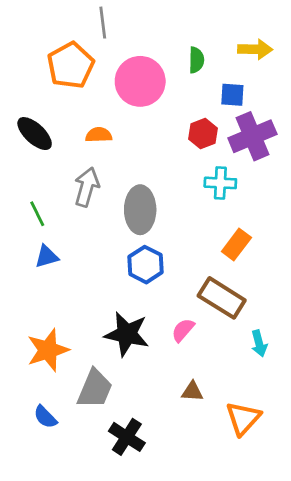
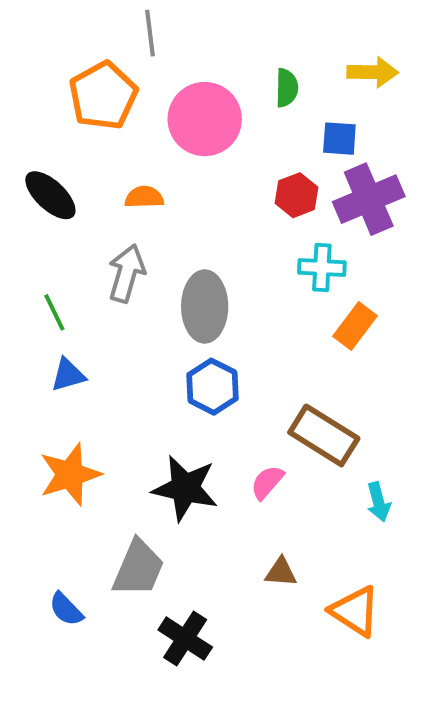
orange rectangle: (236, 244) -> (355, 326), moved
orange star: (48, 350) -> (70, 474), moved
orange triangle: (243, 418) -> (355, 611), turned -39

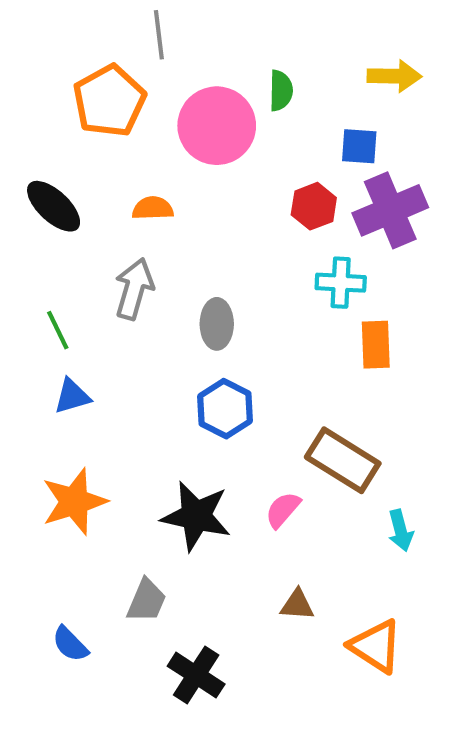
green semicircle: (287, 88) -> (281, 91), moved
gray ellipse: (205, 307) -> (217, 324), size x0.7
orange rectangle: (355, 326) -> (376, 345), turned -39
gray trapezoid: (138, 568) -> (147, 601), size x0.7

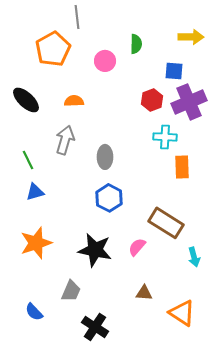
pink circle: (217, 126) -> (105, 61), size x0.6

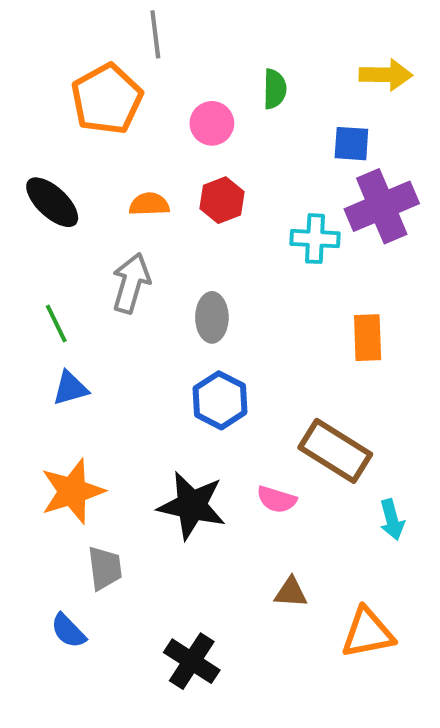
red hexagon: (152, 100) -> (222, 200), moved
cyan cross: (165, 137) -> (315, 239), moved
pink semicircle: (137, 247) -> (277, 499), turned -114
gray trapezoid: (71, 291) -> (105, 568), moved, turned -30
orange triangle: (182, 313) -> (368, 633), turned -44

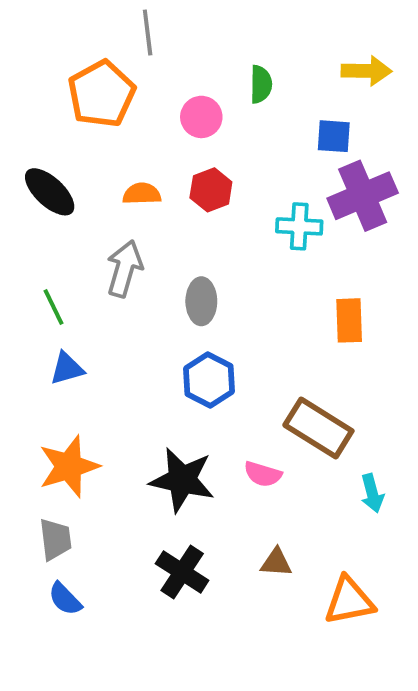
gray trapezoid: (105, 568) -> (55, 539), moved
black cross: (192, 661) -> (182, 572), moved

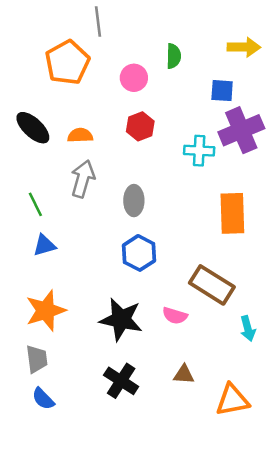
orange semicircle: (142, 194) -> (80, 135), moved
orange rectangle: (349, 320) -> (232, 213), size x1.4

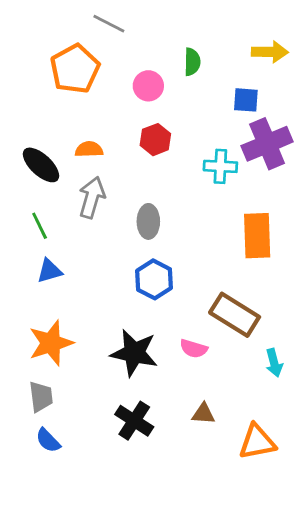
gray line: (98, 22) -> (109, 24), turned -56
black ellipse: (33, 128) -> (41, 165), moved

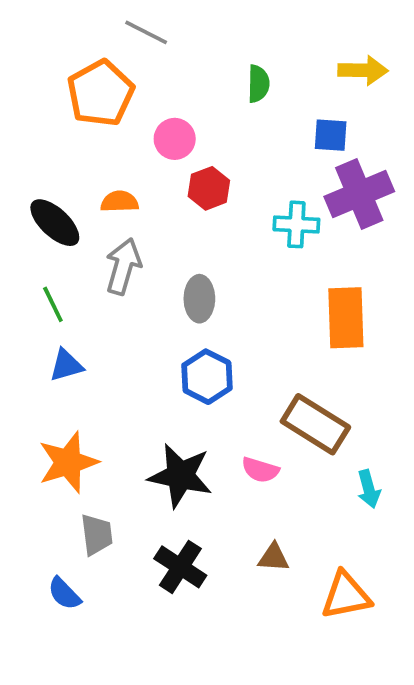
pink circle: (148, 86) -> (175, 139), moved
gray trapezoid: (41, 397) -> (97, 535), moved

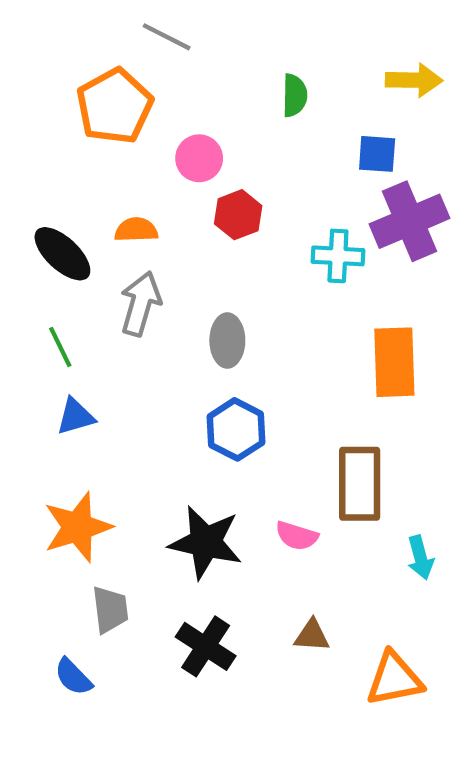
brown rectangle: (315, 424) -> (360, 484), turned 58

